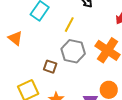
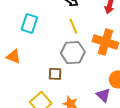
yellow line: (69, 25) -> (73, 26), moved, turned -35

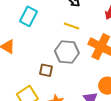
yellow line: (73, 26) -> (72, 26), turned -56

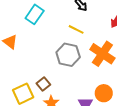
brown square: (46, 70) -> (43, 84), moved, turned 32

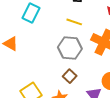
brown square: (43, 84) -> (70, 76), moved

